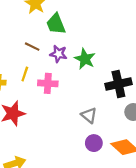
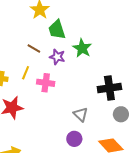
green star: (85, 59) -> (82, 48), moved
purple circle: (94, 143) -> (74, 139), moved

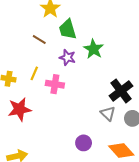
brown line: (34, 48) -> (39, 40), moved
black cross: (109, 88) -> (121, 91), turned -30
gray triangle: (81, 114) -> (108, 113), moved

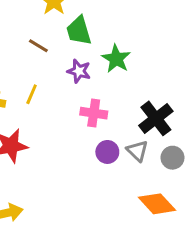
pink cross: (55, 84) -> (94, 113), moved
purple circle: (84, 143) -> (107, 152), moved

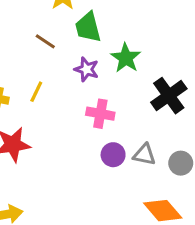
black cross: (156, 118) -> (169, 96), moved
gray triangle: (137, 151) -> (144, 155), turned -35

